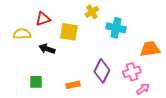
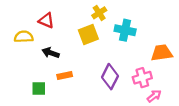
red triangle: (43, 19) -> (46, 20), turned 42
yellow square: (69, 32) -> (88, 35), moved, turned -30
orange rectangle: (73, 85) -> (65, 75), moved

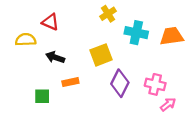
yellow square: (88, 35) -> (101, 55), moved
orange trapezoid: (162, 53) -> (172, 36), moved
pink cross: (142, 78) -> (155, 84), turned 30

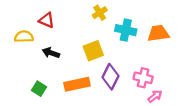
orange rectangle: (70, 82) -> (77, 84), moved, size x1.6
green square: (42, 96) -> (39, 89), turned 32

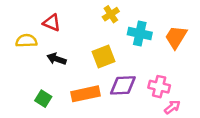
orange trapezoid: (158, 33) -> (176, 37), turned -50
purple diamond: (111, 77) -> (123, 85), turned 60

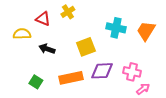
yellow cross: (111, 14) -> (68, 12), moved

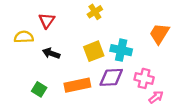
yellow cross: (68, 12) -> (95, 12), moved
red triangle: (43, 19) -> (47, 21), turned 42
cyan cross: (116, 28) -> (121, 50), moved

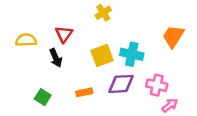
red triangle: (47, 21) -> (64, 34), moved
black arrow: (51, 53) -> (56, 58), turned -133
orange rectangle: (77, 85) -> (84, 92), size x0.6

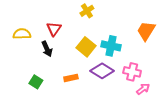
yellow square: (102, 55) -> (86, 47), turned -30
purple diamond: (121, 84) -> (102, 71), turned 35

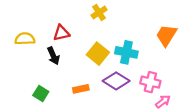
red triangle: (54, 29) -> (61, 33), turned 42

